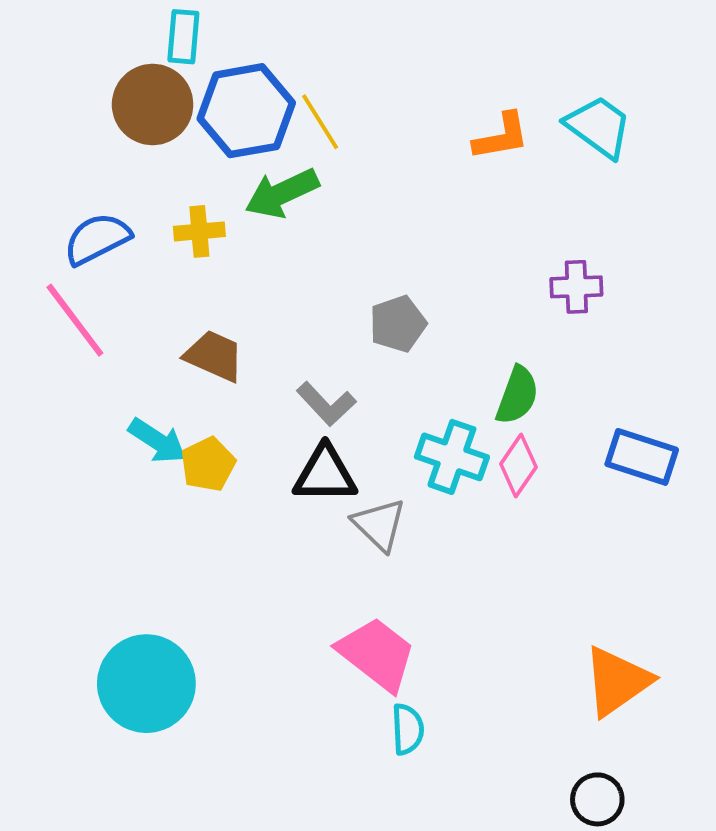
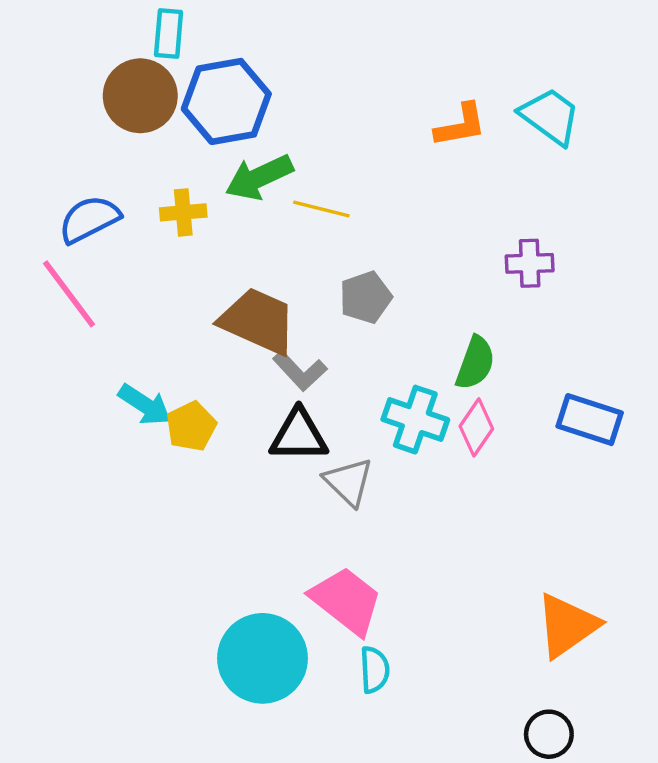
yellow line: (320, 122) -> (321, 209), moved, turned -44
brown trapezoid: (214, 356) -> (258, 321), moved, size x1.4
cyan circle: (146, 684) -> (263, 658), moved

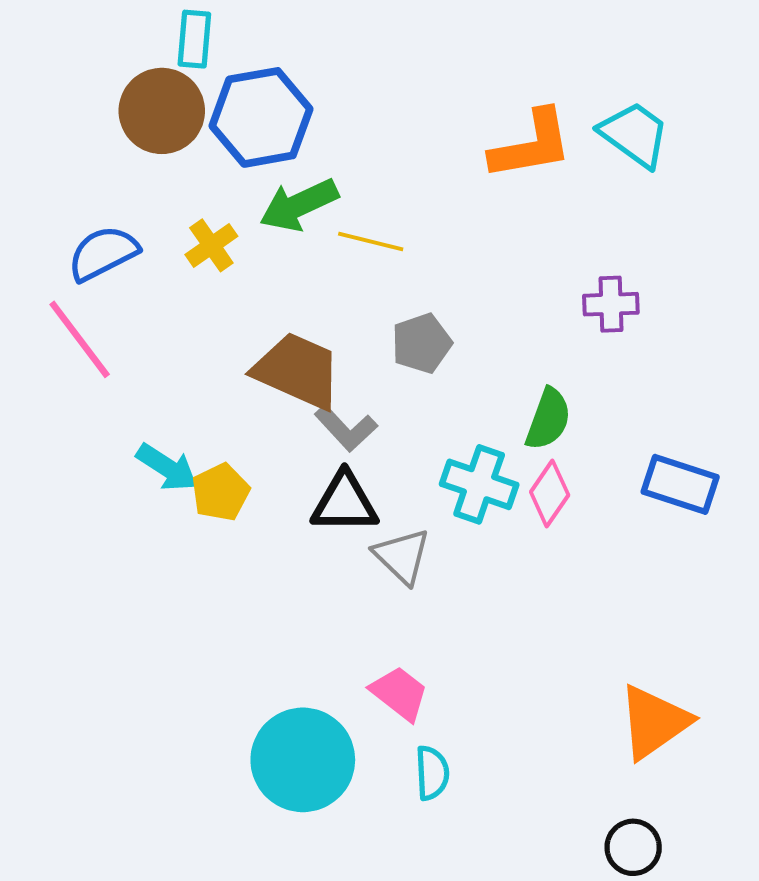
orange L-shape: (461, 125) -> (531, 145), size x1.4
yellow cross: (183, 212) -> (211, 245), turned -30
pink trapezoid: (346, 601) -> (399, 693), size x0.7

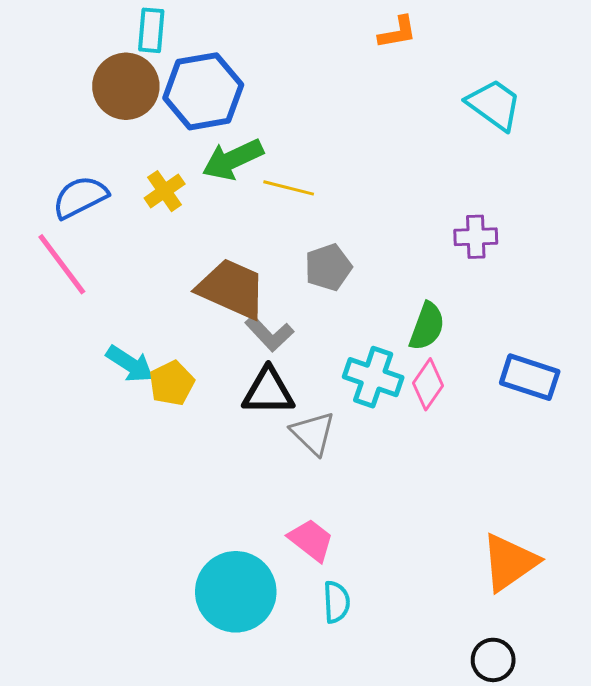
orange L-shape: (531, 145) -> (397, 32), moved, size x0.6

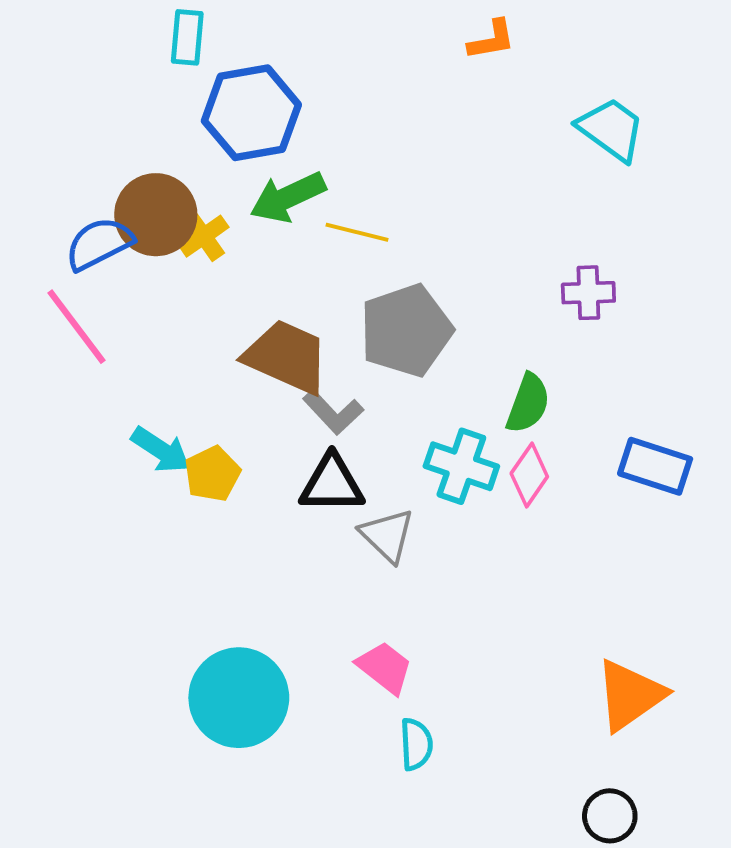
brown circle: (126, 86) -> (156, 215), moved
gray pentagon: (328, 267) -> (406, 330), size x1.6
cyan circle: (236, 592) -> (239, 698), moved

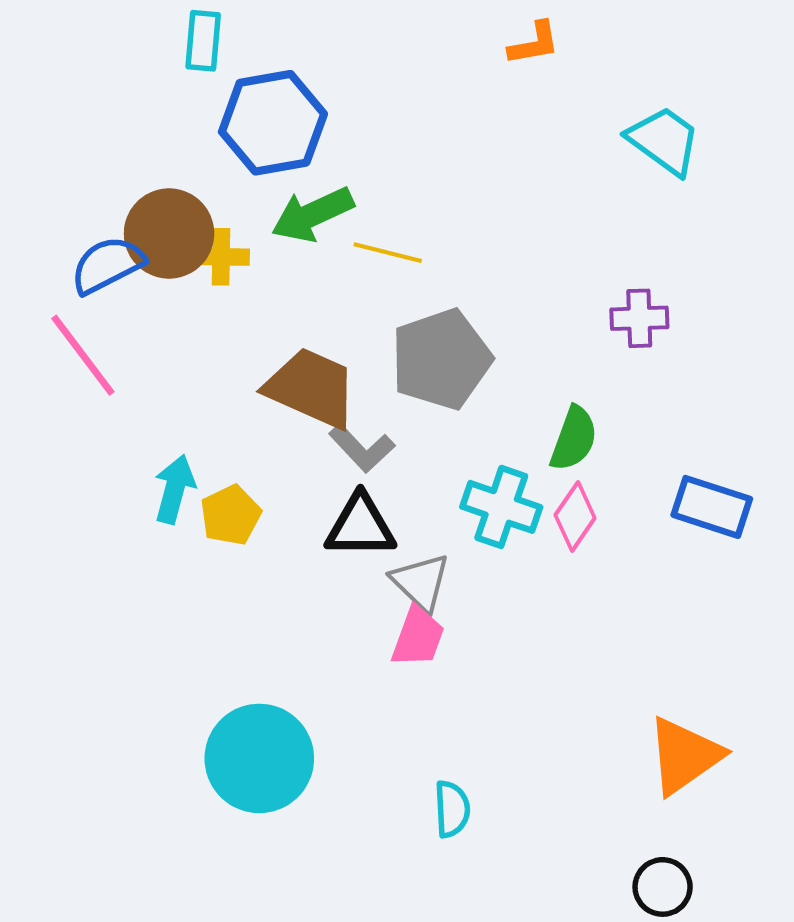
yellow cross: (204, 236) -> (221, 257), turned 36
cyan arrow: (161, 450) -> (175, 489), turned -108
pink trapezoid: (385, 667) -> (418, 637), moved, turned 72

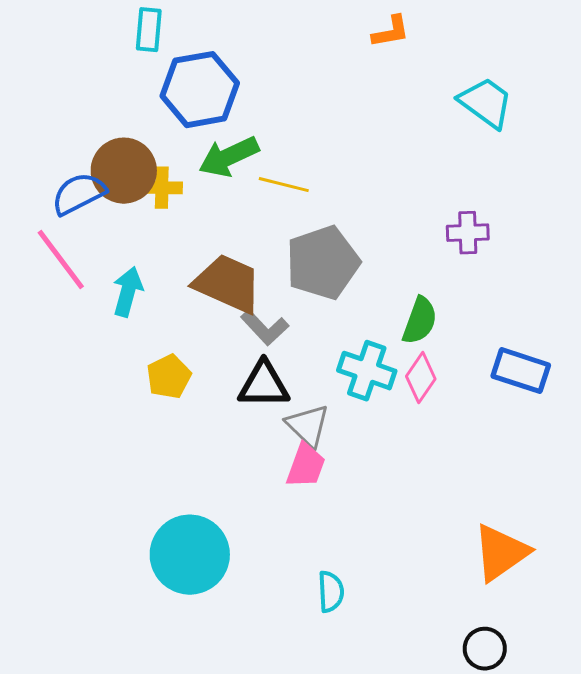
cyan arrow: (175, 489) -> (128, 292), moved

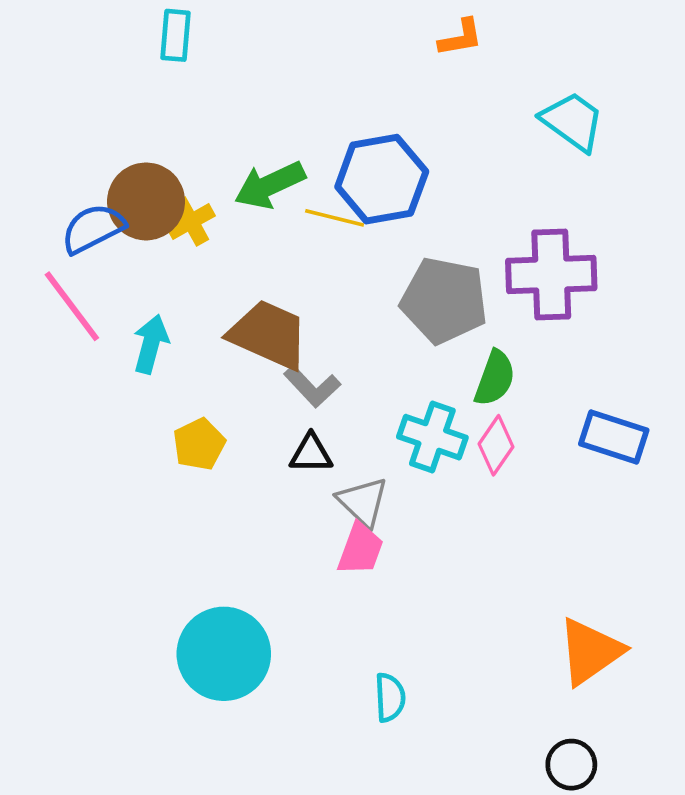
blue hexagon: (200, 90) -> (382, 179), moved
yellow cross: (162, 188) -> (191, 221), turned -30
purple cross: (468, 233) -> (551, 274), size x1.8
gray pentagon: (323, 263) -> (444, 300), moved, turned 30
black triangle: (264, 385) -> (311, 454), size x0.7

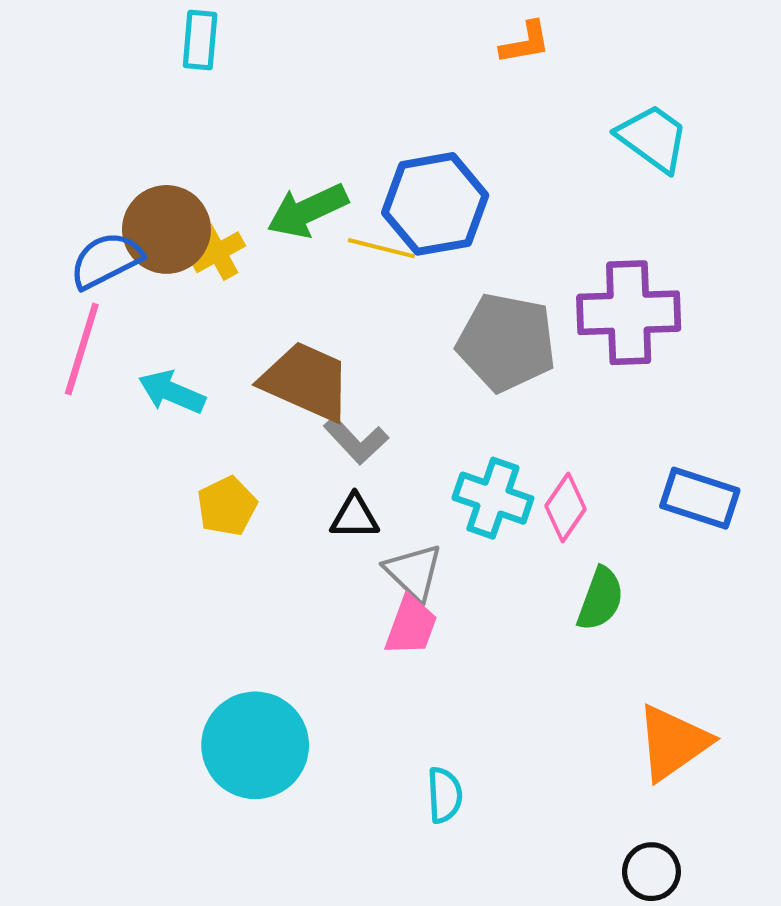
pink line: (72, 306) -> (82, 349), turned 54
cyan arrow: (151, 344) -> (172, 392), turned -82
green semicircle: (495, 378) -> (600, 599), moved

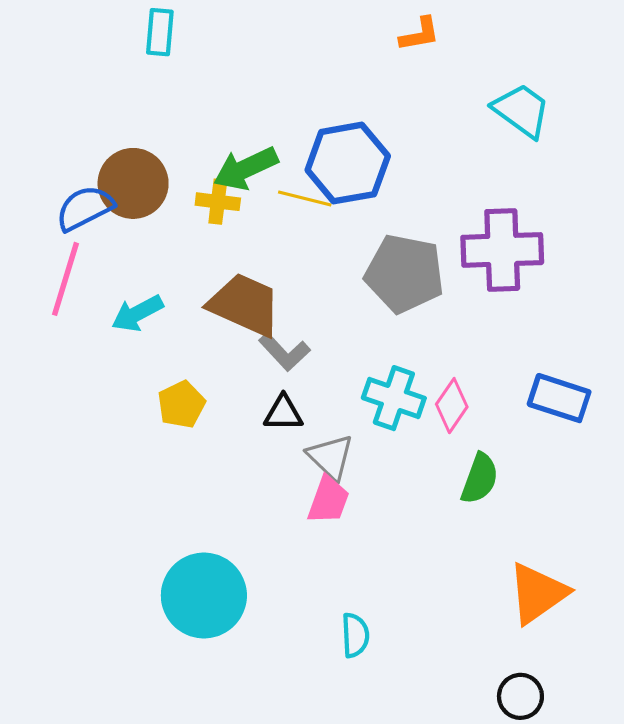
yellow cross: (218, 252) -> (218, 202), moved, turned 36
cyan arrow: (172, 392) -> (137, 313), turned -51

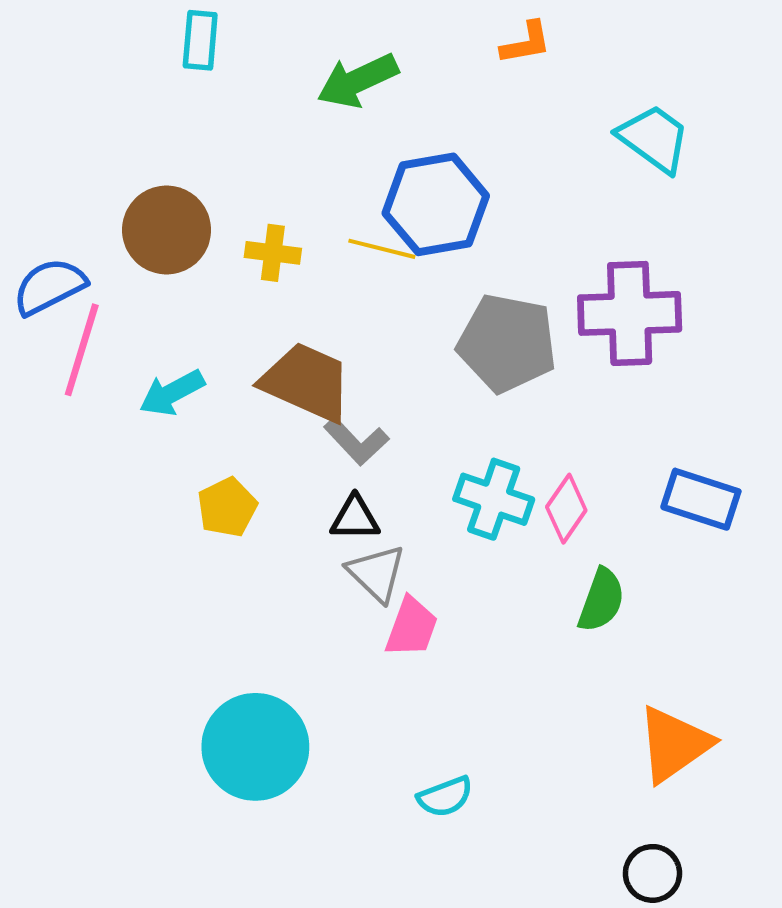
green arrow: (246, 168) -> (358, 81), moved
blue semicircle: (85, 208) -> (49, 287), moved
gray triangle: (331, 457) -> (377, 573), moved
cyan semicircle: (355, 635) -> (445, 797), turned 72

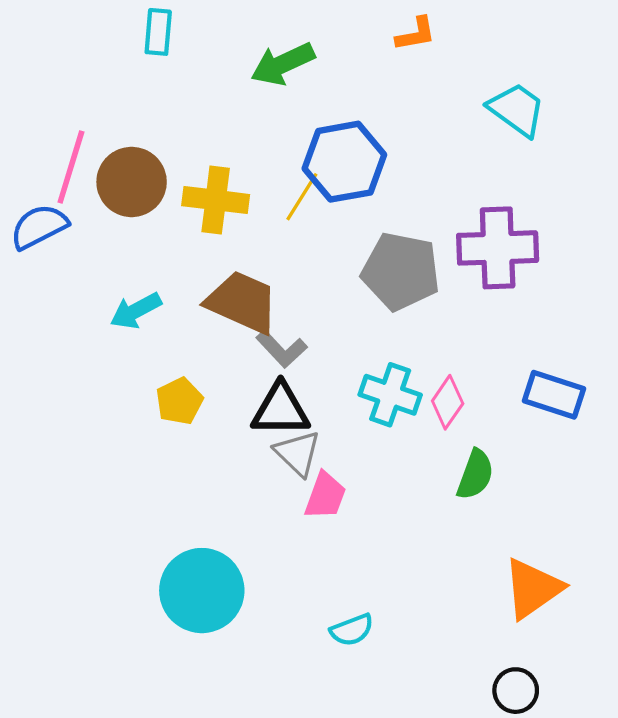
yellow line: (382, 249) -> (302, 197), turned -72
yellow cross: (273, 253) -> (216, 200), size x1.5
pink line: (82, 350) -> (71, 167), moved
black triangle: (355, 518) -> (281, 410), size x1.5

